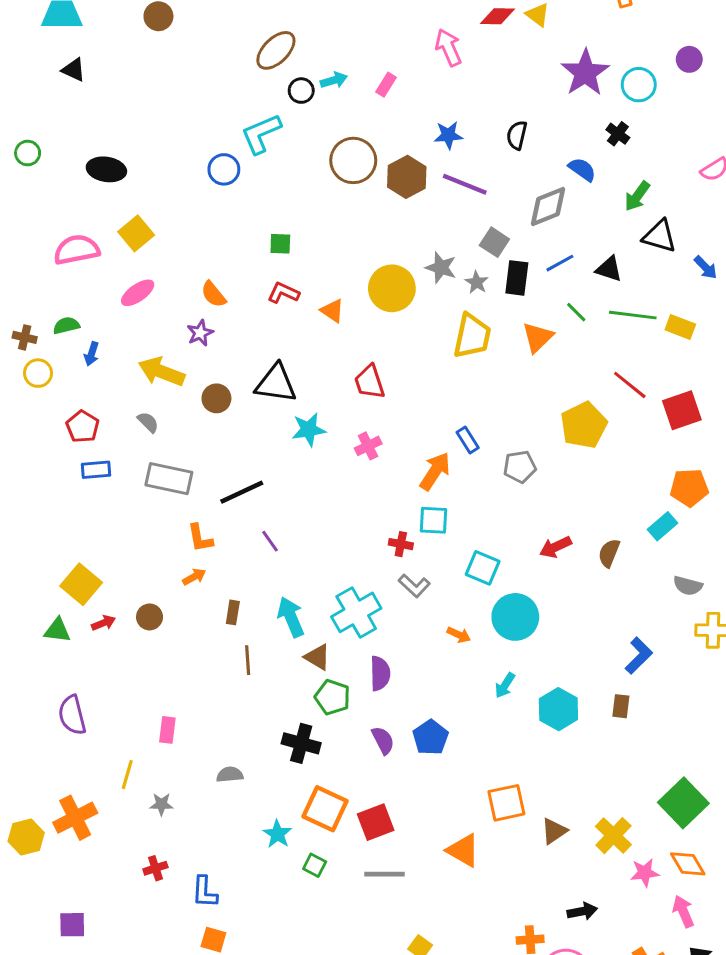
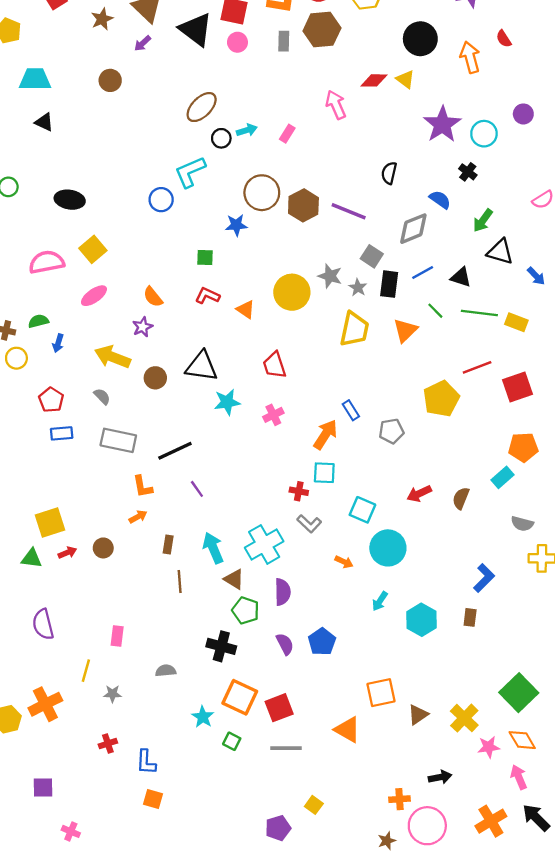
blue star: (448, 135) -> (236, 225), moved
red line: (630, 385) -> (477, 367), turned -60
yellow square: (81, 584) -> (50, 523), turned 32

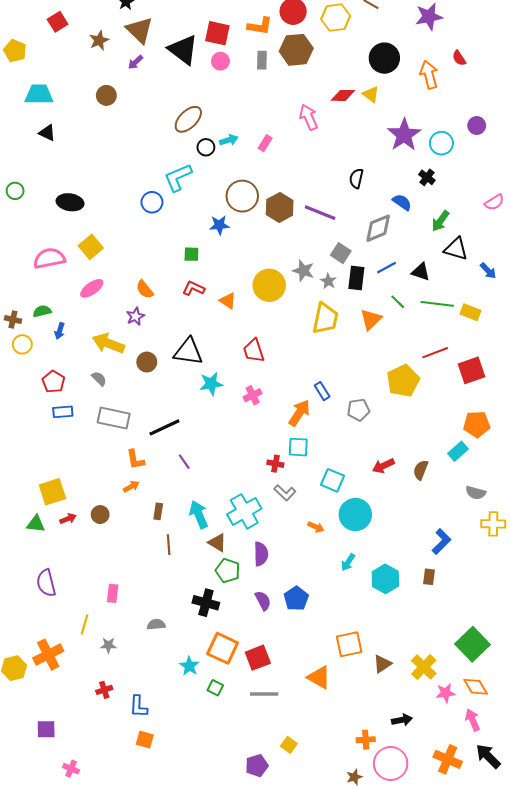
orange cross: (491, 821) -> (448, 759), turned -36

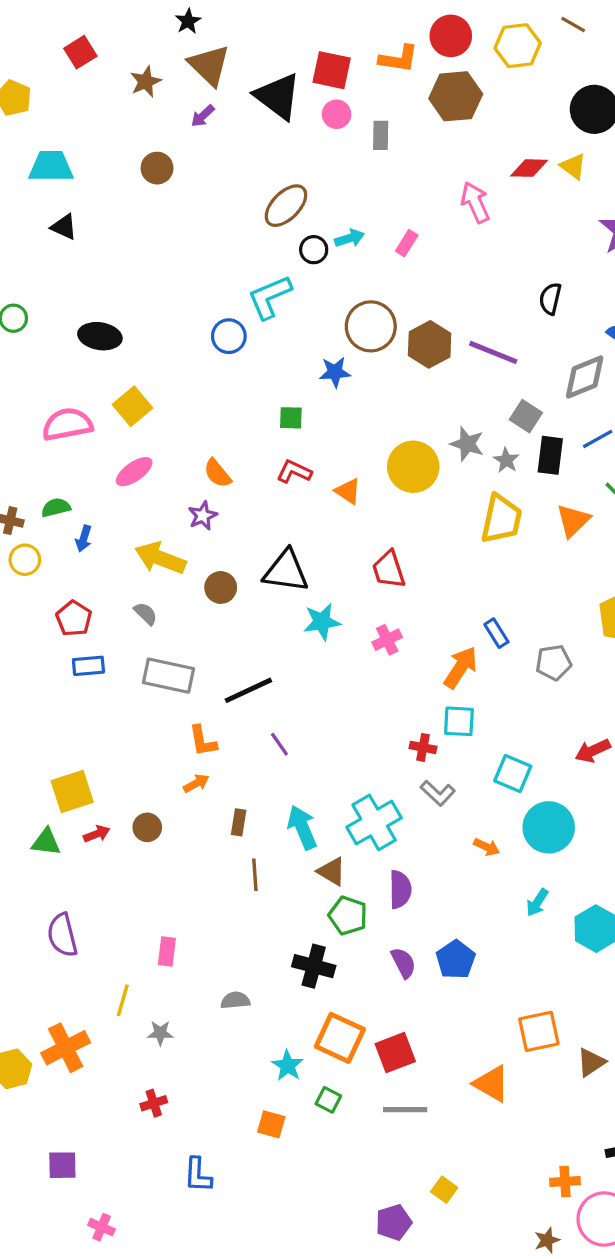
gray rectangle: (262, 60) -> (381, 135), moved
blue L-shape: (138, 706) -> (198, 1175), moved
orange square: (145, 740) -> (271, 1124), moved

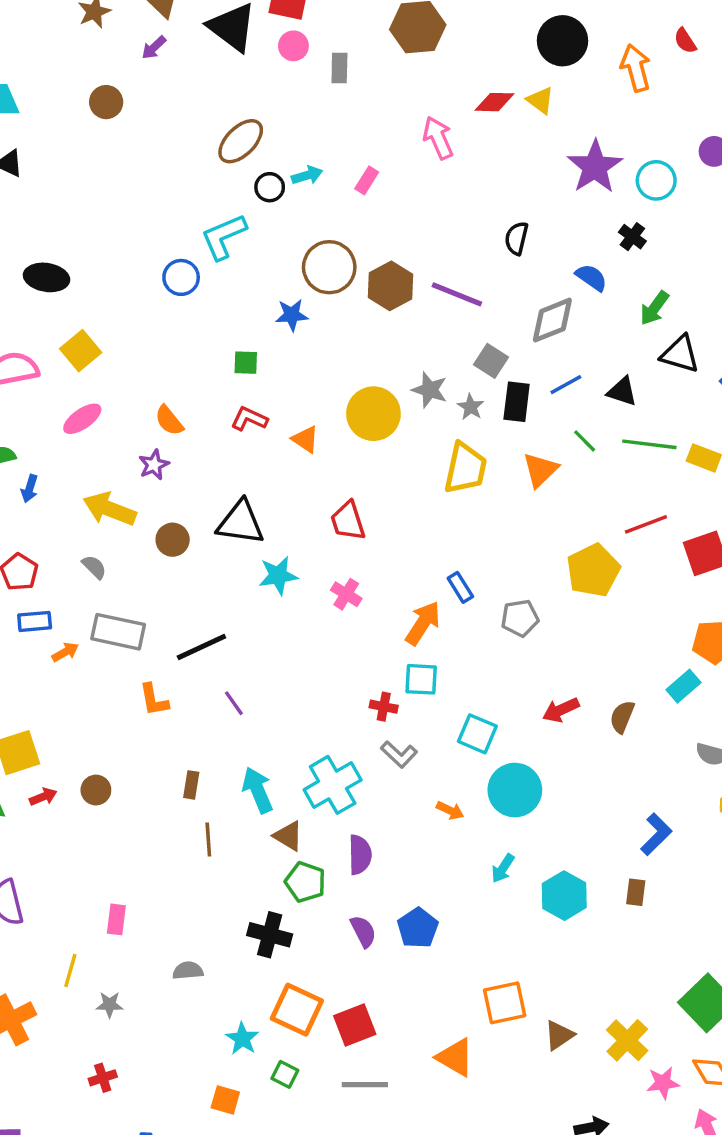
pink cross: (387, 640) -> (346, 594), turned -32
orange arrow: (196, 783) -> (65, 652), moved

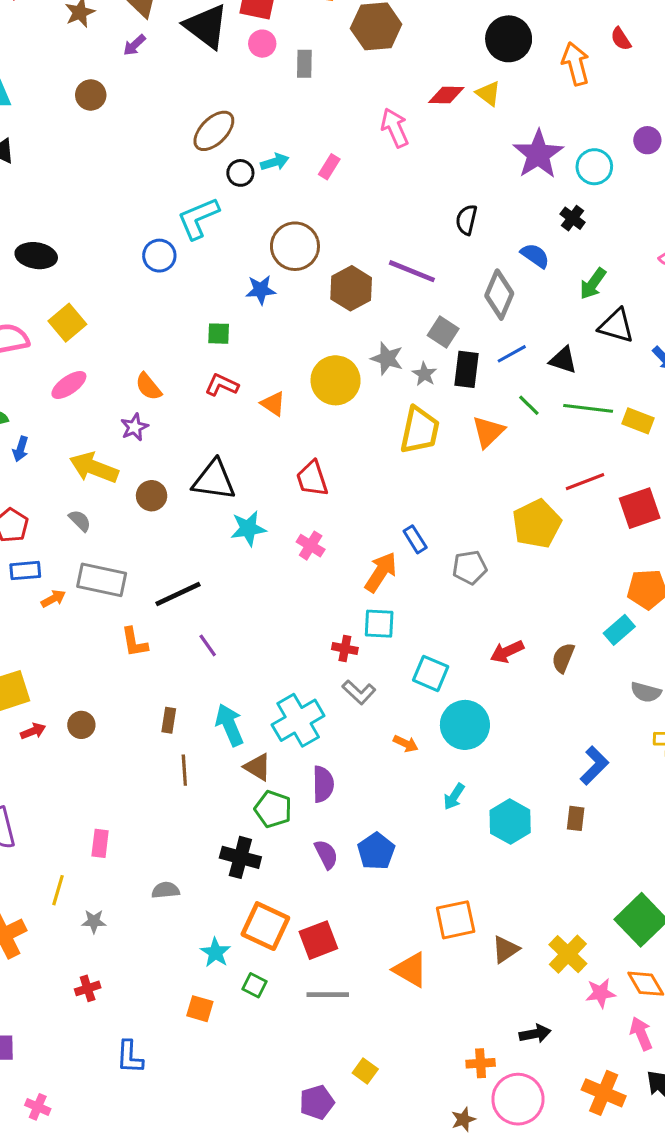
brown hexagon: (391, 286) -> (351, 288), moved
gray diamond: (552, 320) -> (499, 295), turned -45

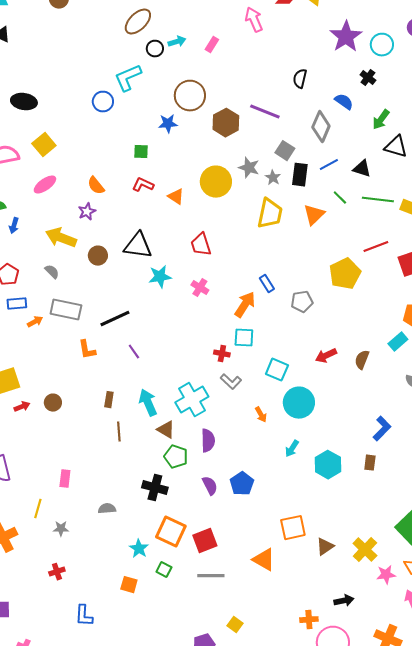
orange arrow: (406, 744) -> (261, 415), turned 35

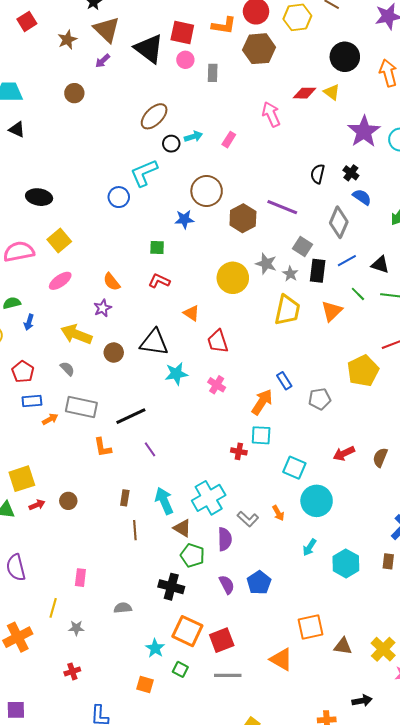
black cross: (368, 78) -> (351, 173), moved
orange triangle: (176, 197) -> (191, 313), moved
gray L-shape: (231, 382) -> (248, 519), moved
brown triangle: (325, 547) -> (343, 646), turned 42

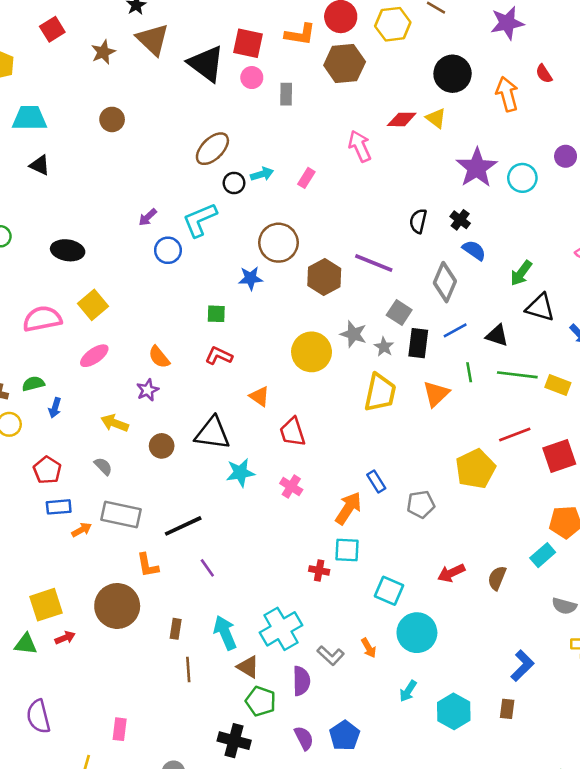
purple arrow: (103, 61) -> (148, 217), moved
green line: (358, 294) -> (469, 372), turned 35
yellow arrow: (76, 334) -> (115, 423), size x0.7
brown circle: (68, 501) -> (117, 606), moved, size x2.0

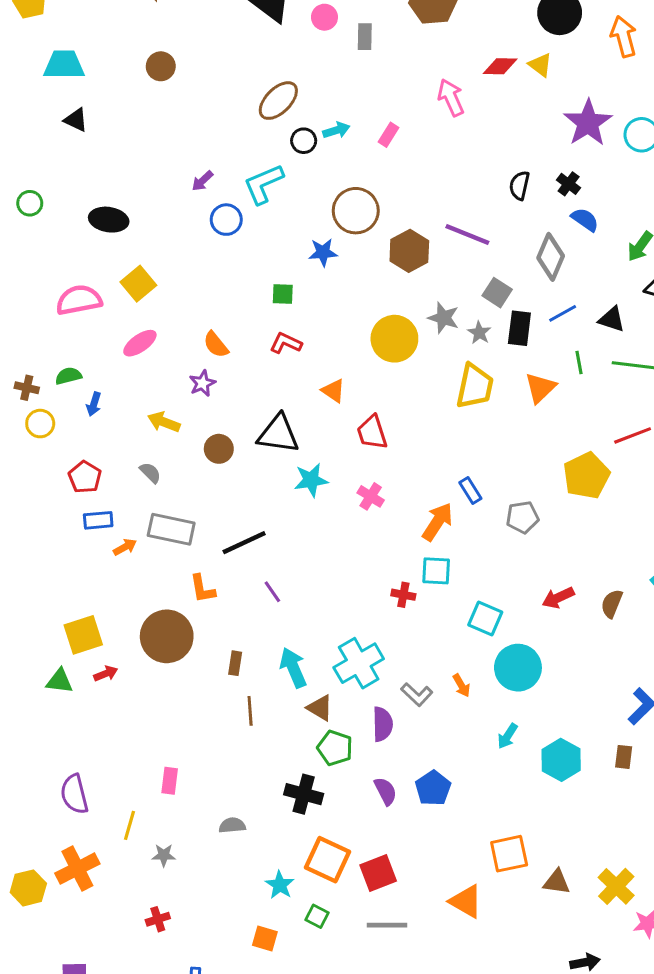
purple semicircle: (38, 716) -> (74, 794), moved

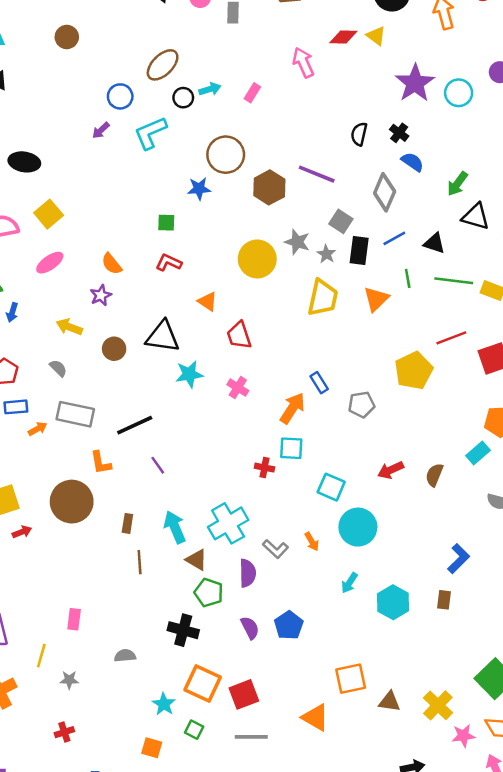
blue circle: (226, 220) -> (120, 96), moved

